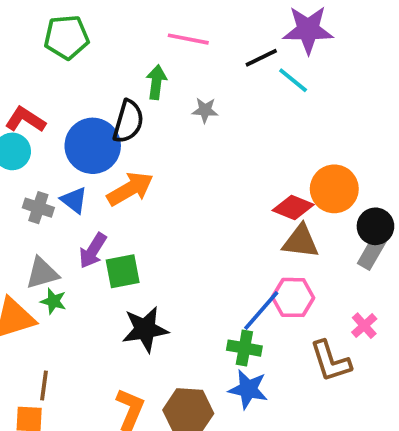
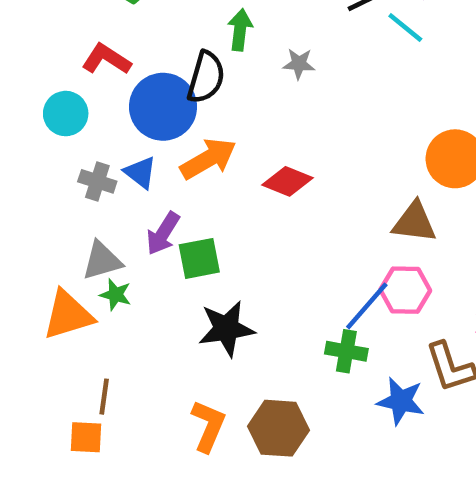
red L-shape: (25, 120) -> (106, 59), moved
red diamond: (293, 208) -> (288, 181), moved
blue star: (248, 389) -> (401, 401), moved

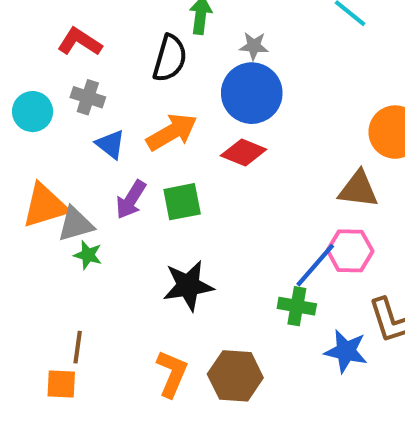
blue circle: (163, 107) -> (252, 93), moved
cyan circle: (66, 114) -> (33, 112), moved
gray cross: (97, 181) -> (88, 97), moved
green square: (199, 258) -> (182, 202), moved
orange triangle: (68, 315) -> (45, 206), moved

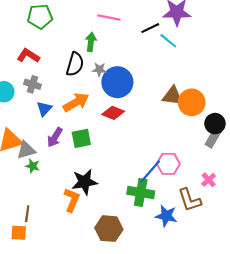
gray star: (254, 46) -> (99, 69), moved
blue triangle: (110, 144) -> (44, 109), turned 35
brown triangle: (358, 189) -> (173, 96), moved
green cross: (297, 306) -> (141, 193), size x1.4
orange L-shape: (172, 374) -> (72, 200), moved

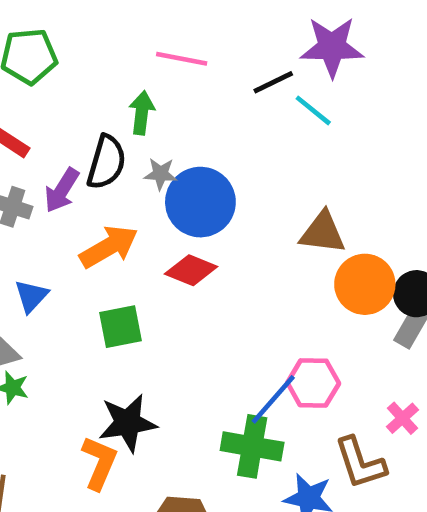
orange circle: (192, 102) -> (365, 284), moved
blue triangle: (44, 109) -> (31, 296), moved
purple arrow: (55, 137) -> (62, 190), moved

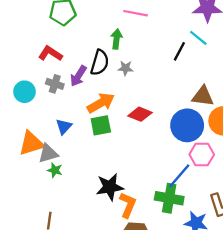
black line: (273, 82) -> (179, 51), moved, turned -36
blue circle: (200, 202) -> (187, 125), moved
green square: (121, 327) -> (101, 125), moved
pink hexagon: (313, 383) -> (202, 155), moved
orange L-shape: (99, 463) -> (128, 205), moved

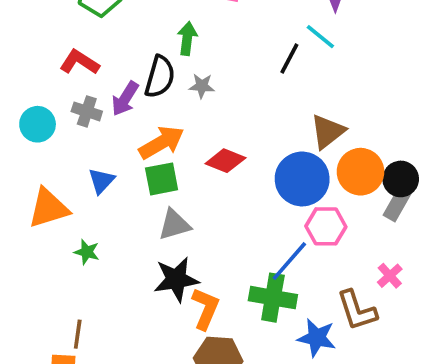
brown triangle: (203, 96) -> (328, 132), turned -45
gray triangle: (48, 153) -> (174, 225), moved

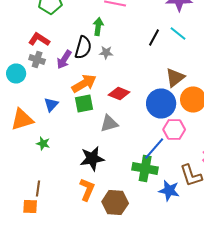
cyan line: (320, 37) -> (178, 34), moved
gray cross: (87, 111) -> (37, 60), moved
gray triangle: (174, 225) -> (109, 124), moved
orange L-shape: (205, 309) -> (87, 190), moved

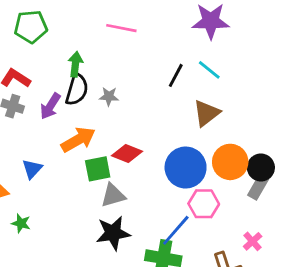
green arrow: (98, 26) -> (75, 64), moved
brown triangle: (175, 78) -> (206, 113), moved
green square: (84, 104) -> (98, 169), moved
black star: (92, 158) -> (113, 233), moved

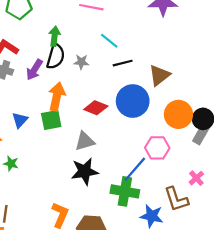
cyan line: (209, 70) -> (109, 41), moved
black line: (176, 75) -> (123, 63), moved, turned 48
orange arrow: (78, 140) -> (57, 97), turned -48
blue circle: (186, 168) -> (133, 101), moved
green square: (98, 169) -> (51, 120), moved

